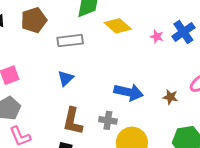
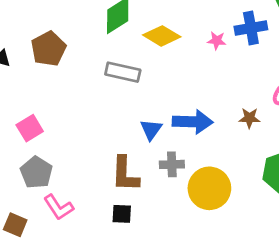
blue cross: (183, 32) -> (251, 28), turned 35
gray rectangle: (70, 41) -> (123, 72), moved, turned 30
blue triangle: (66, 78) -> (151, 130), moved

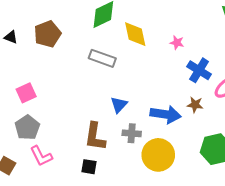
blue cross: (251, 28) -> (199, 70), moved, turned 35
yellow diamond: (162, 36) -> (135, 34), turned 40
blue arrow: (193, 122) -> (166, 114), moved

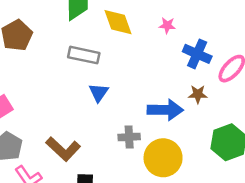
blue triangle: (119, 105) -> (99, 93), moved
brown L-shape: (95, 137) -> (63, 149), moved, turned -48

